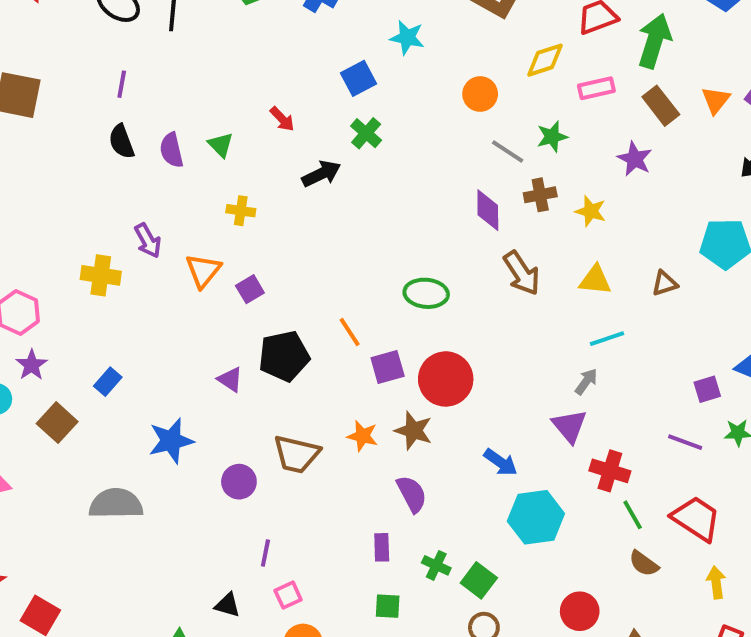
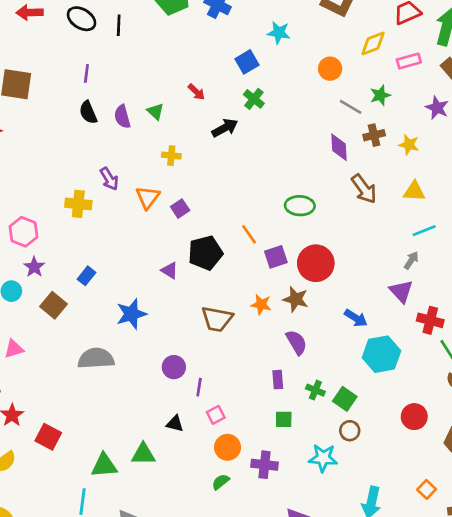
purple circle: (239, 482) -> (174, 367), moved

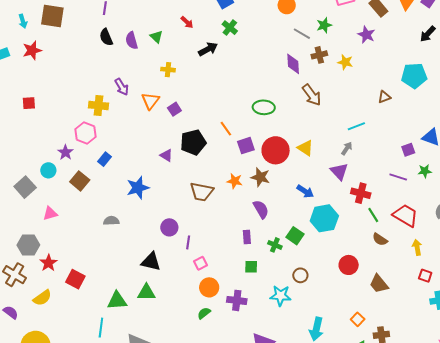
yellow triangle: (414, 191) -> (305, 148), moved, turned 30
pink hexagon: (23, 232) -> (85, 133), moved
gray semicircle: (96, 358) -> (111, 221), size x0.6
green square: (345, 399) -> (295, 236), moved
black triangle: (175, 424) -> (151, 262), moved, size x1.5

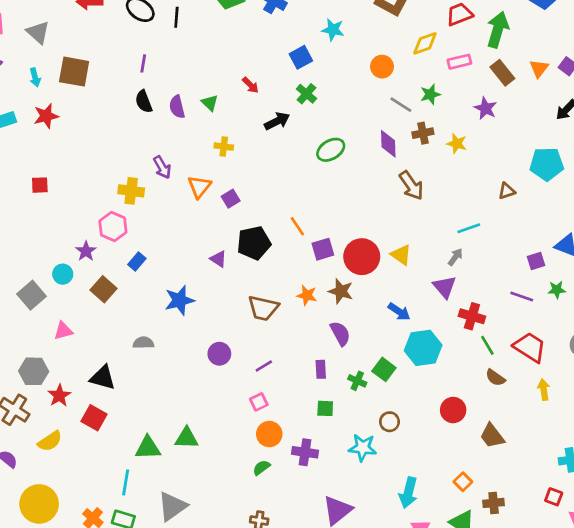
green ellipse: (264, 107) -> (331, 150), moved, turned -35
purple line: (188, 242) -> (264, 366), moved, turned 48
black triangle: (151, 262) -> (103, 378), moved
red square: (425, 276) -> (554, 497), moved

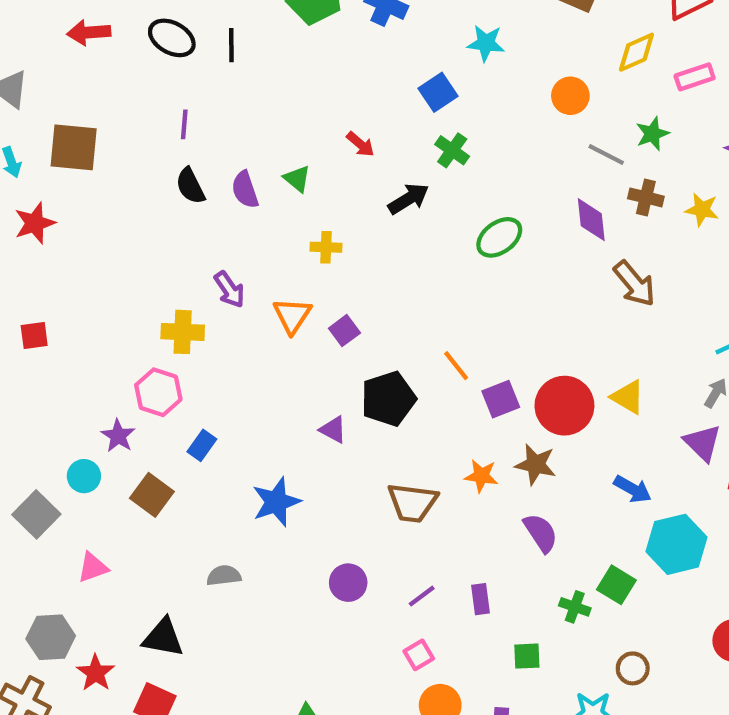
brown cross: (423, 133) -> (646, 197), turned 30
purple rectangle: (321, 369) -> (481, 599), moved

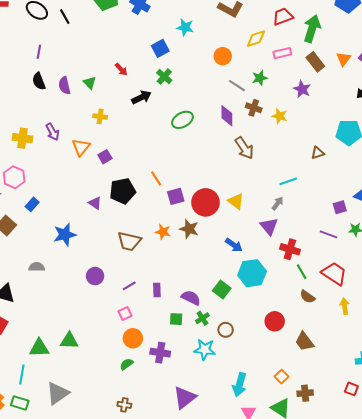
black line: (231, 45) -> (65, 17), turned -35
yellow cross: (183, 332) -> (23, 138), moved
purple semicircle: (541, 533) -> (191, 298), moved, turned -36
green cross: (575, 607) -> (202, 318), moved, turned 32

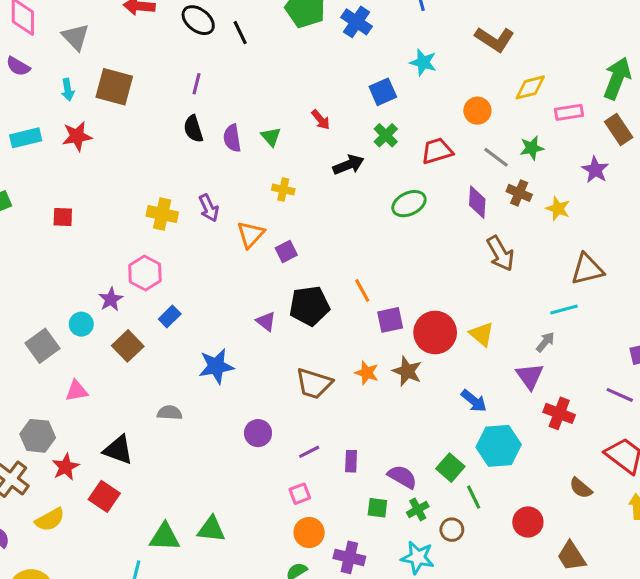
red trapezoid: (283, 16) -> (437, 151), moved
brown triangle: (318, 153) -> (587, 269), moved, size x1.6
green line: (302, 272) -> (474, 497), moved

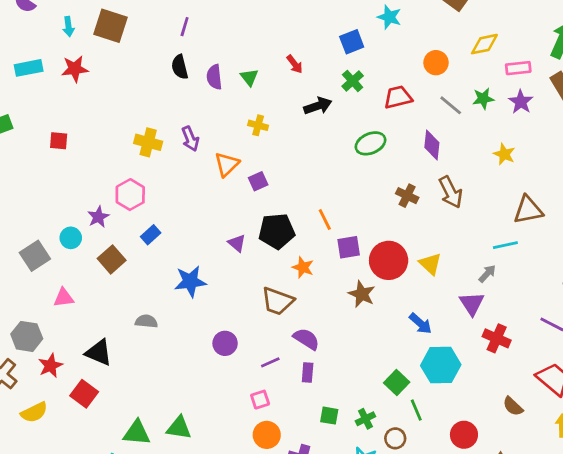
purple star: (595, 170) -> (521, 102), moved
brown cross: (519, 193) -> (407, 196), moved
orange star: (367, 373) -> (303, 267), moved
purple semicircle: (402, 477) -> (306, 339), moved

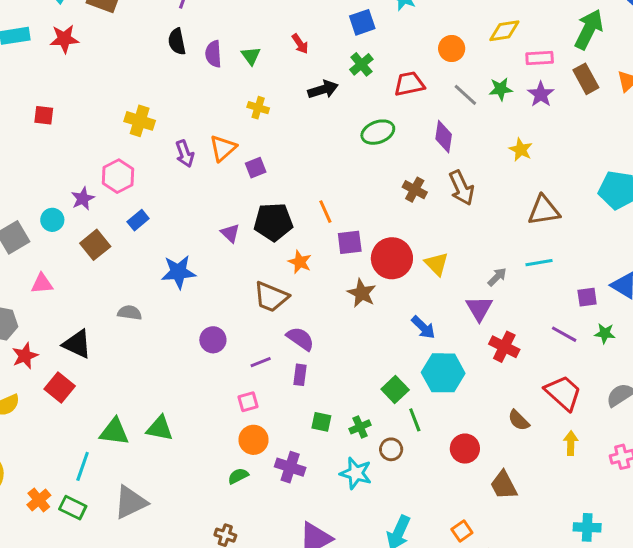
purple arrow: (190, 139) -> (185, 154), moved
cyan line: (505, 245) -> (539, 263), moved

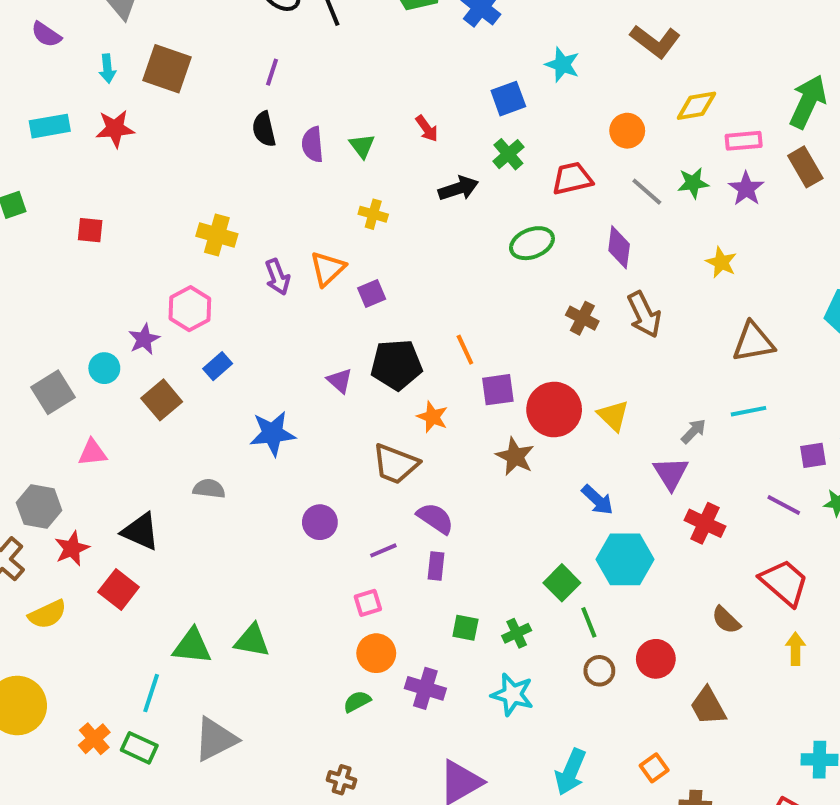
brown circle: (391, 449) -> (599, 671), moved

